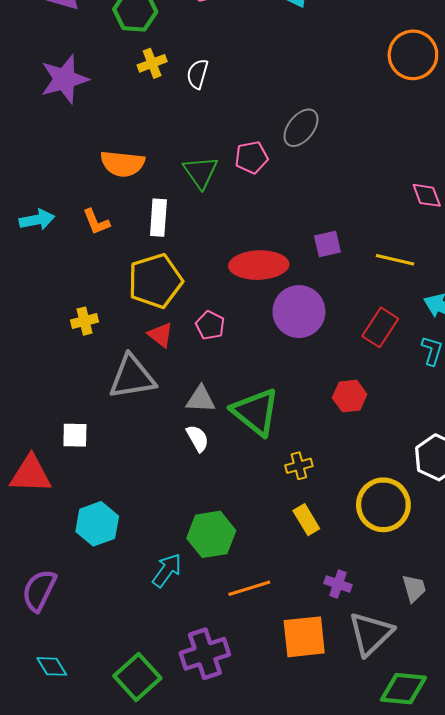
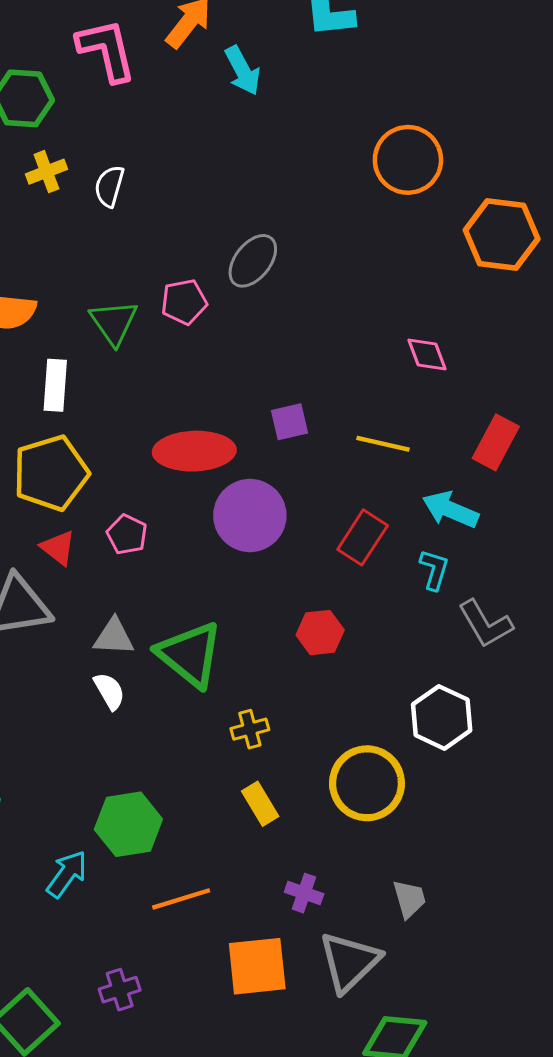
purple cross: (205, 654) -> (120, 990), size x0.6

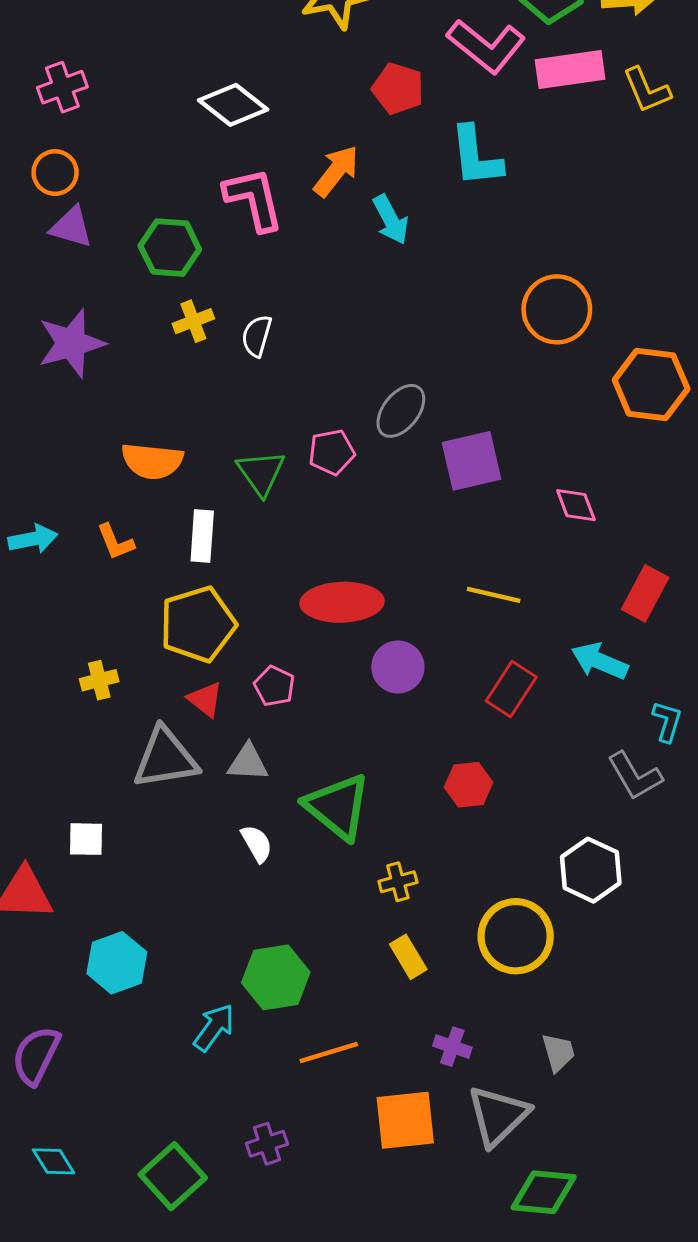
purple square: (289, 422) -> (472, 461), moved, size x1.6
yellow line: (383, 444) -> (494, 595), moved
purple circle: (250, 515) -> (398, 667), size x0.7
cyan L-shape: (434, 570) -> (667, 721), moved
gray triangle: (114, 637) -> (248, 763), moved

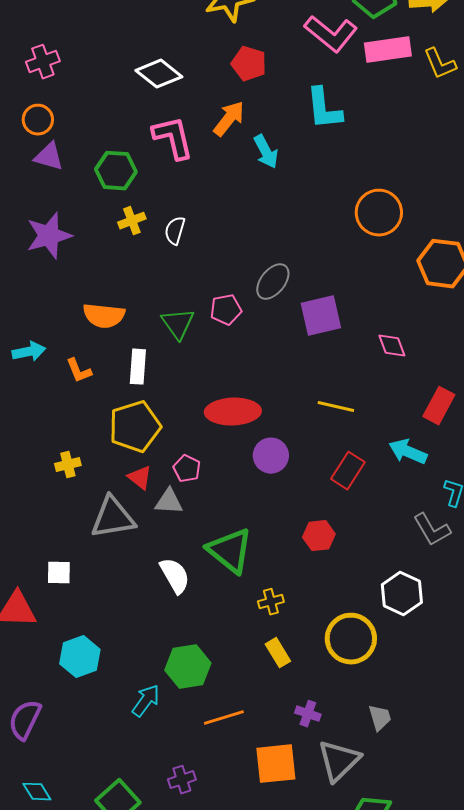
red pentagon: (398, 89) -> (249, 64), moved
cyan arrow: (33, 539) -> (29, 352), moved
gray triangle: (248, 763) -> (169, 502), moved
white semicircle: (257, 844) -> (175, 576), size x1.4

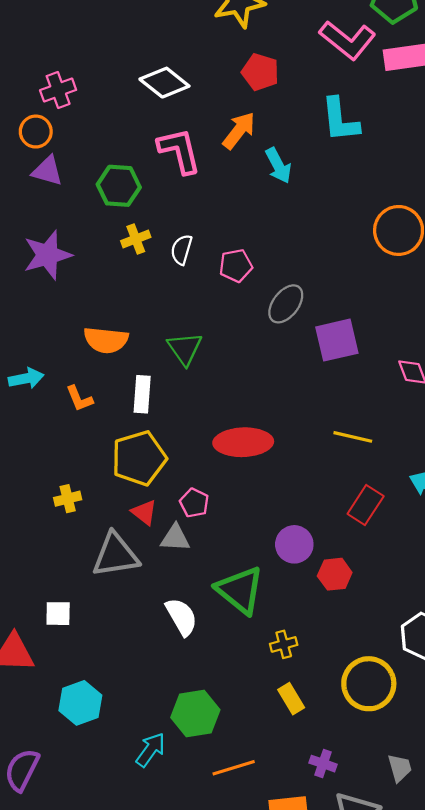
pink cross: (43, 62) -> (58, 90), moved
pink pentagon: (226, 310) -> (236, 266), moved
purple circle: (271, 456) -> (294, 544), moved

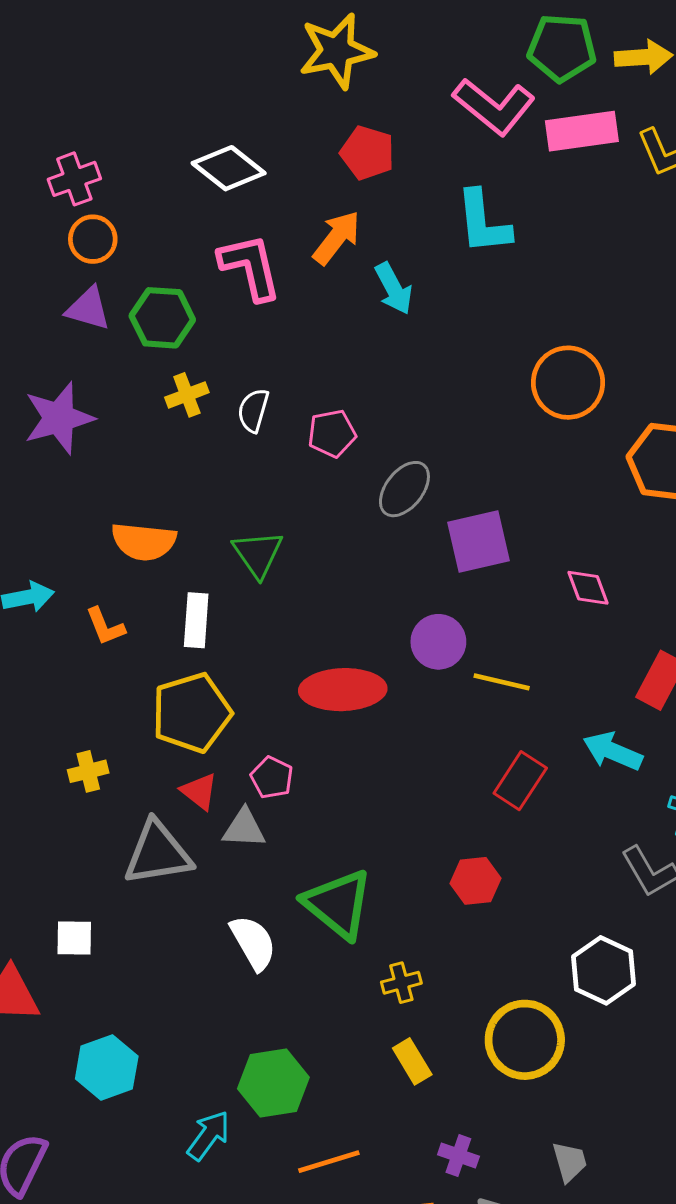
orange circle: (36, 132) -> (93, 239), moved
purple triangle: (47, 171) -> (88, 309), moved
purple circle: (294, 544) -> (438, 642), moved

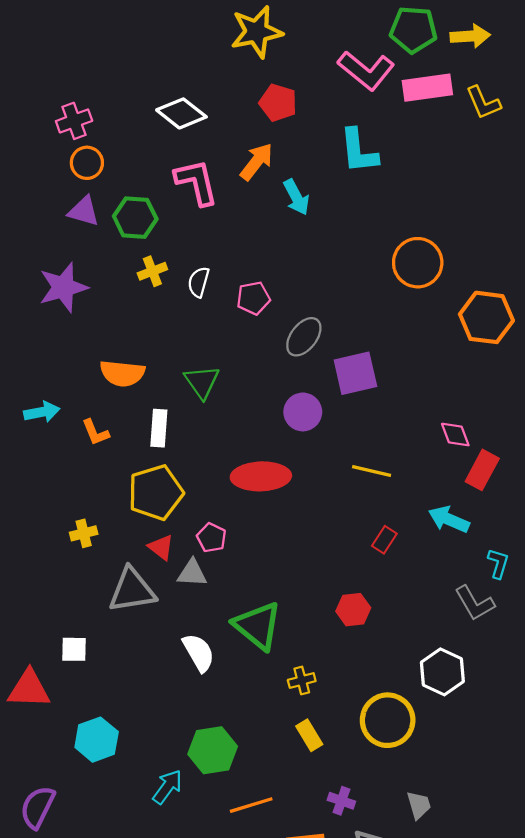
pink diamond: (588, 588) -> (455, 435), moved
purple circle: (438, 642) -> (303, 412), moved
red rectangle: (520, 781) -> (384, 540), size x0.7

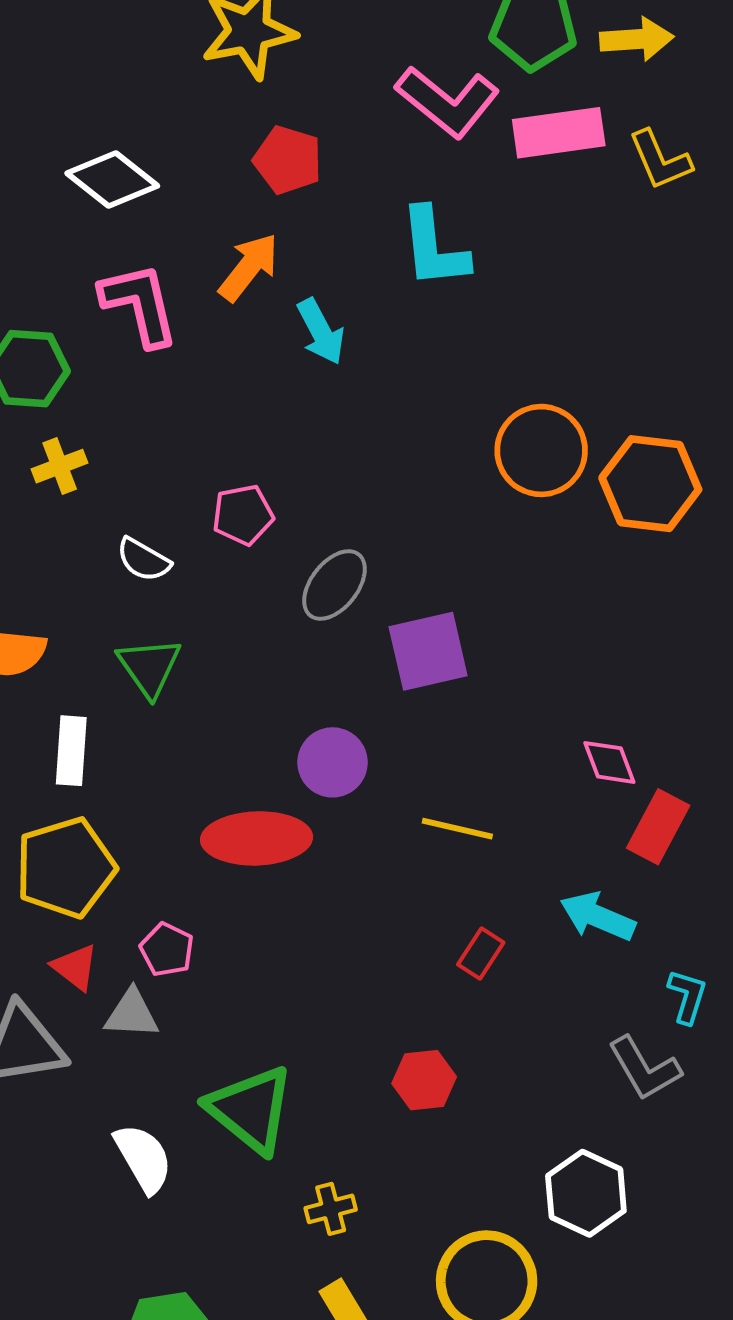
white semicircle: (199, 282) -> (143, 560), moved, turned -76
orange hexagon: (486, 317) -> (650, 484), moved
purple circle: (303, 412) -> (333, 762), moved

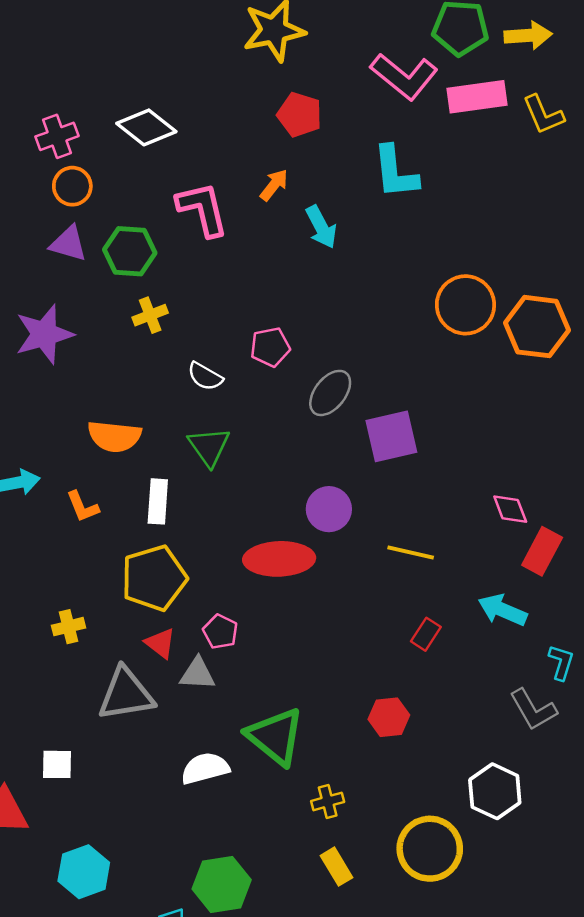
white diamond: (112, 180) -> (146, 127), moved
orange arrow: (249, 267) -> (274, 185), size x0.7
white semicircle: (143, 1158) -> (205, 768), turned -75

